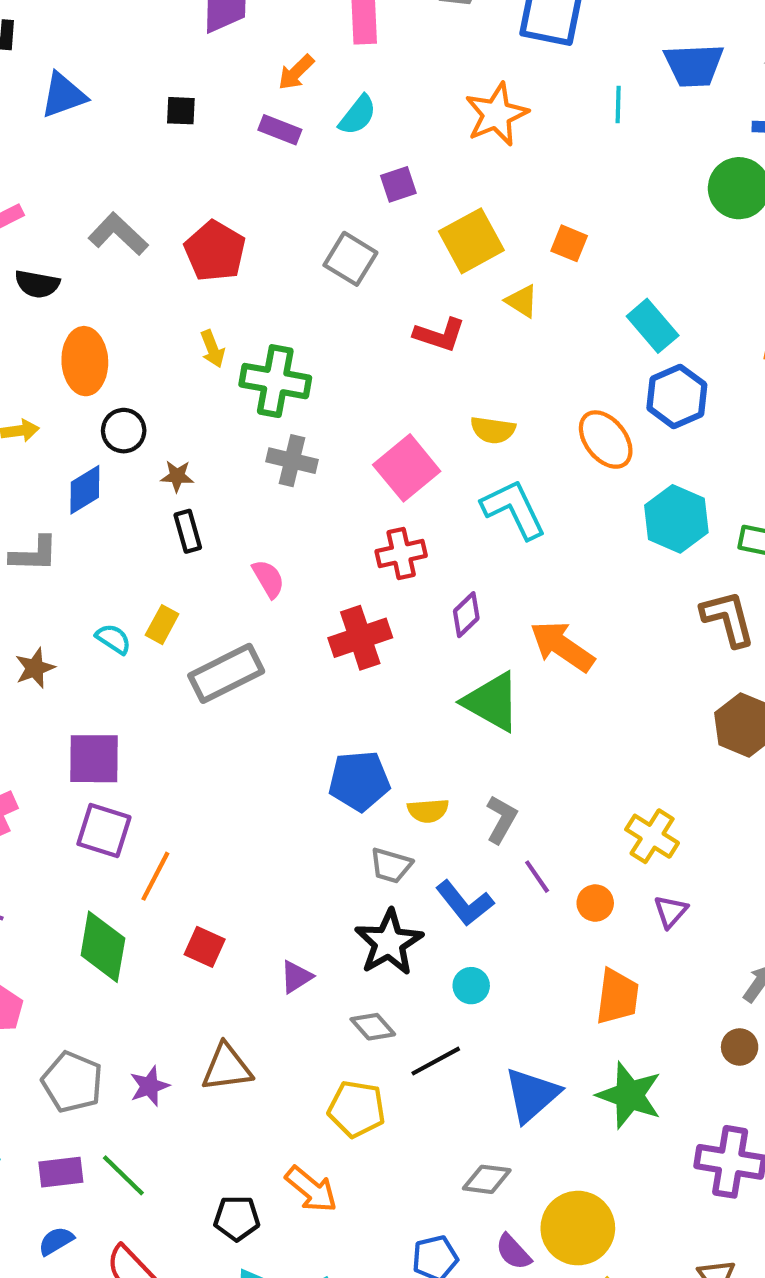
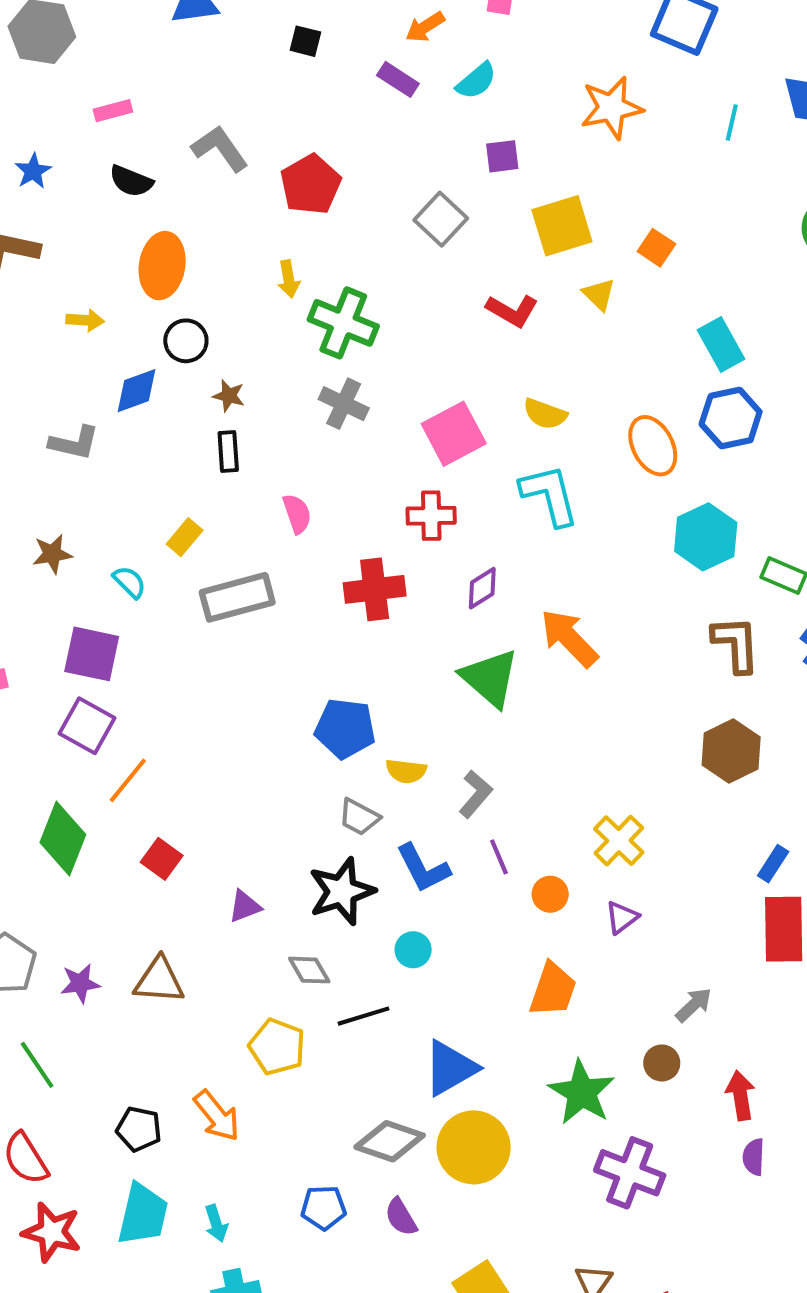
cyan semicircle: (113, 639) -> (129, 582), moved
green star: (629, 1095) -> (582, 1092), moved
gray diamond: (487, 1179) -> (390, 1141), size x1.4
yellow circle: (578, 1228) -> (474, 1147), moved

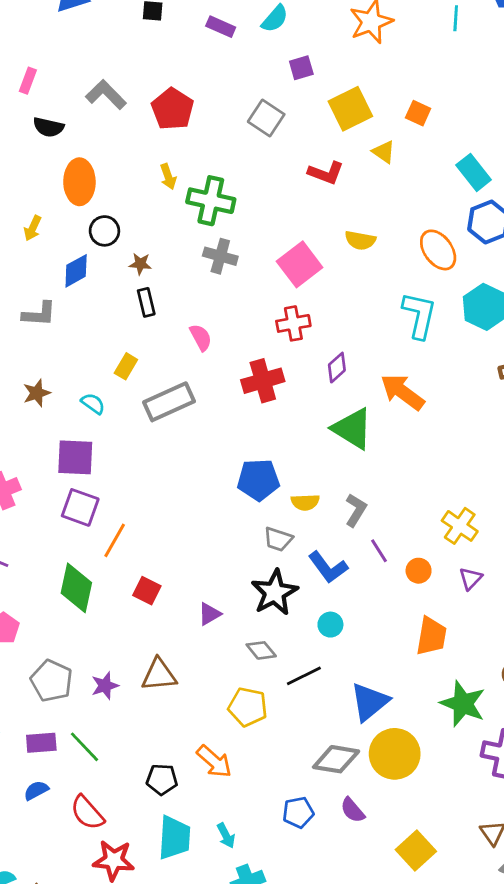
pink rectangle: (113, 111) -> (28, 81), turned -45
yellow arrow: (85, 320) -> (33, 228), turned 120
cyan L-shape: (550, 495) -> (419, 315), moved, turned 36

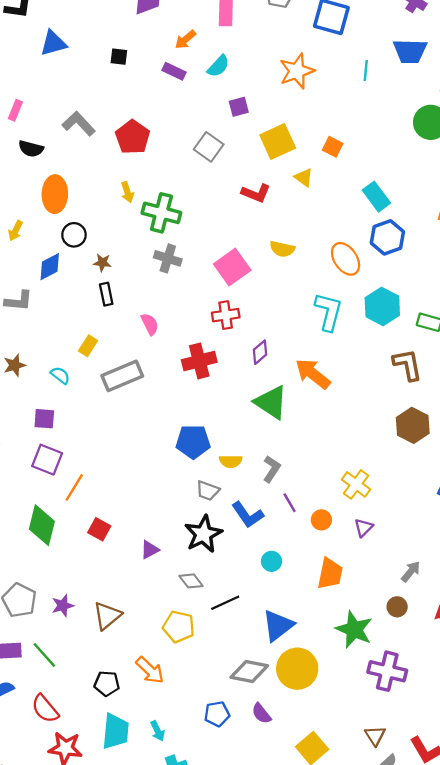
purple square: (75, 457) -> (44, 419), size x0.7
cyan circle: (330, 625) -> (272, 561), moved
brown triangle: (159, 675) -> (107, 616), moved, turned -36

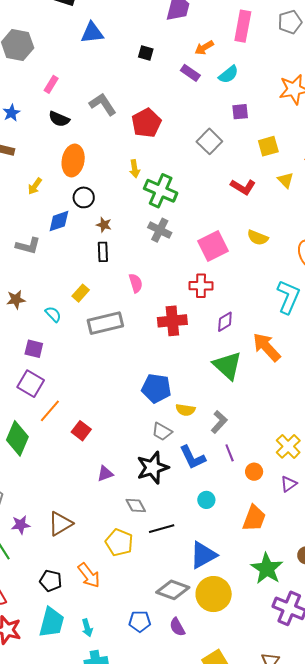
yellow square: (278, 141) -> (268, 146), size x0.7
red square: (99, 529) -> (81, 431), moved
purple star: (63, 606) -> (21, 525), moved

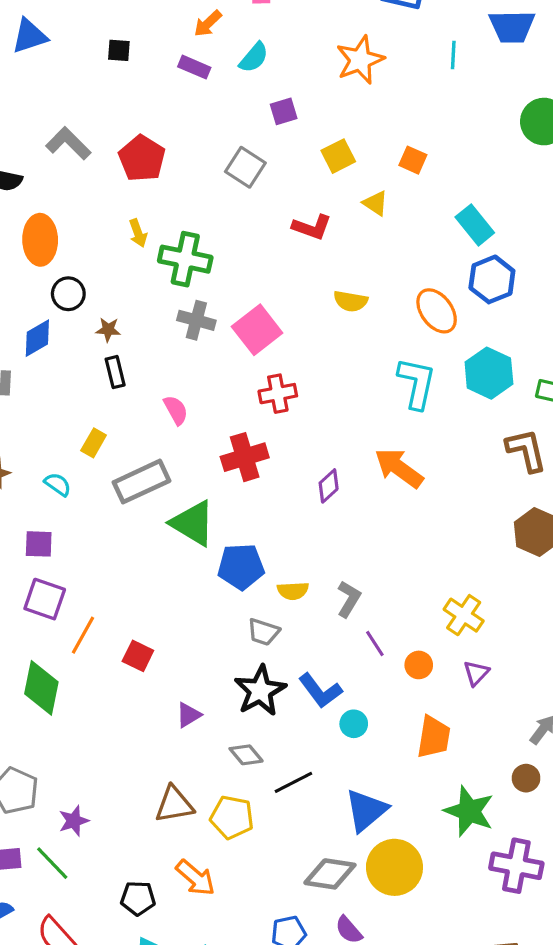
pink square: (213, 246) -> (257, 330), moved
purple diamond: (225, 322) -> (329, 486), moved
green triangle: (227, 366) -> (193, 523), moved
blue L-shape: (193, 457) -> (320, 691), moved
brown triangle: (60, 524) -> (174, 804), moved, turned 32

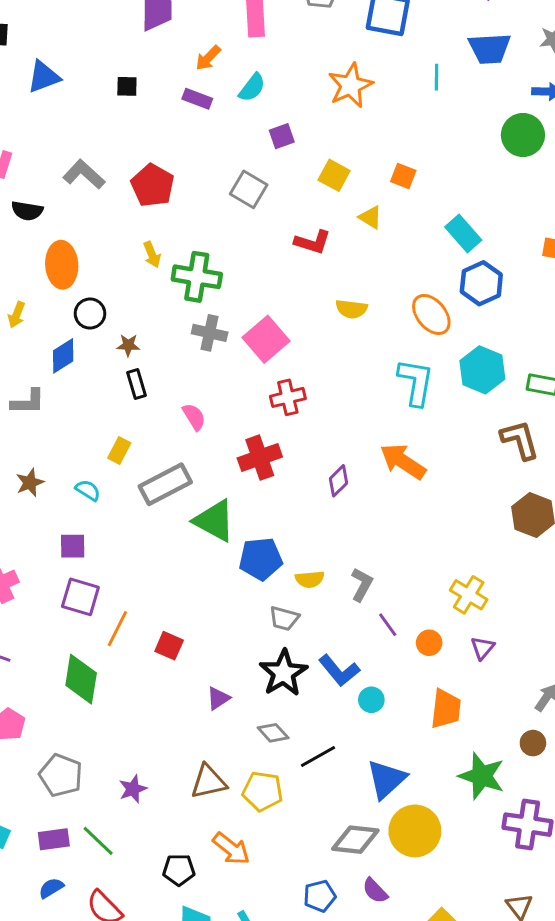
yellow square: (338, 156) -> (334, 175), turned -32
purple star: (74, 821) -> (133, 789), moved

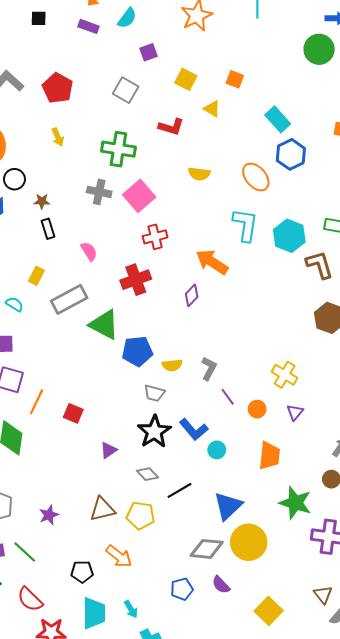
green cross: (197, 277) -> (118, 149), moved
cyan hexagon: (482, 370) -> (289, 236), moved
orange arrow: (403, 461) -> (212, 262), moved

